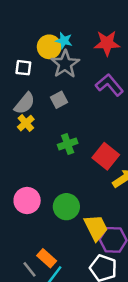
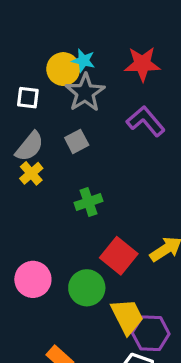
red square: (106, 156) -> (119, 256), moved

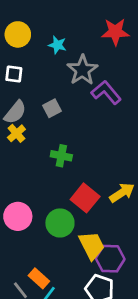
red star: (142, 64) -> (115, 32), moved
yellow circle: (63, 69) -> (18, 34), moved
gray star: (85, 93) -> (82, 70), moved
green cross: (88, 202) -> (61, 156), turned 30

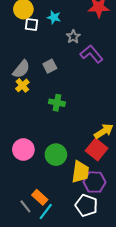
gray star: (82, 70) -> (73, 37), size x0.6
white square: (14, 74) -> (32, 24), moved
red square: (85, 198) -> (97, 150), moved
yellow trapezoid: (92, 245) -> (80, 172), turned 35

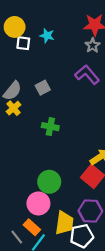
gray star: (73, 37) -> (93, 45), moved
pink circle: (23, 150) -> (38, 203), moved
yellow trapezoid: (80, 172) -> (64, 223), moved
white pentagon: (86, 205) -> (82, 236), turned -30

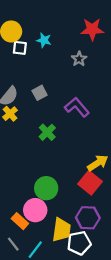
gray star: (93, 45) -> (79, 59), moved
purple L-shape: (87, 75) -> (77, 107), moved
green cross: (50, 127) -> (47, 132), turned 35
orange rectangle: (32, 227) -> (20, 221), moved

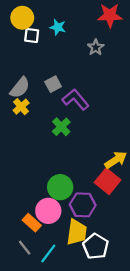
purple L-shape: (77, 107) -> (76, 99), moved
purple hexagon: (88, 218) -> (83, 205), moved
white pentagon: (79, 243) -> (96, 246), turned -30

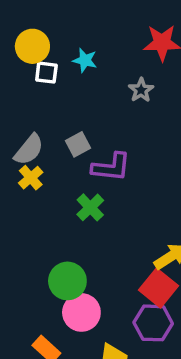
purple L-shape: (76, 99) -> (111, 167), turned 136
green circle: (60, 187) -> (67, 281), moved
purple hexagon: (83, 205) -> (153, 323), moved
pink circle: (48, 211) -> (81, 312), moved

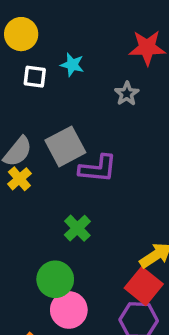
yellow circle: (32, 46) -> (21, 34), moved
gray square: (78, 144) -> (65, 146), size x1.6
green cross: (90, 207) -> (77, 228), moved

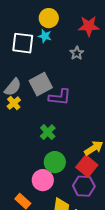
yellow circle: (21, 34) -> (49, 18), moved
white square: (35, 77) -> (23, 43), size x1.6
green circle: (55, 279) -> (55, 162), moved

